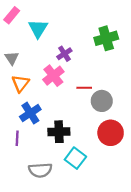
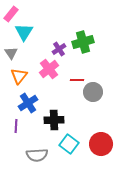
cyan triangle: (38, 28) -> (24, 32), moved
green cross: (106, 38) -> (83, 42), moved
red circle: (111, 133) -> (101, 144), moved

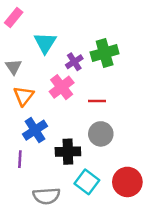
cyan triangle: (24, 32) -> (45, 43), moved
gray circle: (93, 92) -> (101, 134), moved

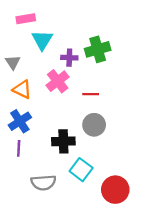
pink rectangle: (14, 18) -> (26, 19), moved, turned 42
purple cross: (74, 62) -> (69, 58), turned 35
orange triangle: (24, 96) -> (22, 89), turned -42
blue cross: (35, 130) -> (20, 121), moved
red circle: (127, 182) -> (115, 190), moved

